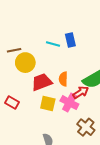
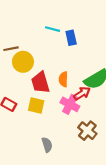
cyan line: (53, 44) -> (52, 29), moved
red trapezoid: (42, 82) -> (40, 83), turned -85
yellow square: (48, 104) -> (36, 105), moved

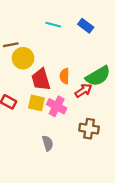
blue rectangle: (71, 38) -> (86, 26), moved, turned -40
pink cross: (70, 104) -> (57, 106), moved
brown cross: (87, 131) -> (89, 129), turned -30

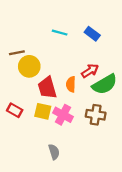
red arrow: (83, 91) -> (90, 71), moved
brown cross: (89, 129) -> (96, 115), moved

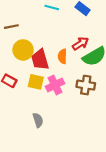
yellow circle: (29, 66) -> (23, 50), moved
pink cross: (63, 115) -> (55, 85), turned 36
gray semicircle: (54, 152) -> (38, 120), moved

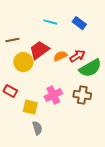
orange semicircle: (62, 56) -> (60, 56), moved, turned 64
red trapezoid: (40, 60) -> (39, 50), moved, turned 70
yellow square: (36, 82) -> (30, 107), moved

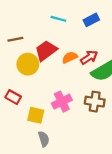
blue rectangle: (79, 23) -> (91, 20), turned -64

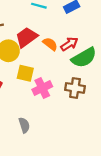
orange semicircle: (70, 57) -> (50, 44), turned 63
yellow square: (36, 115) -> (25, 73), moved

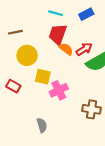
red trapezoid: (26, 37) -> (58, 34), moved, turned -35
brown cross: (75, 88) -> (92, 109), moved

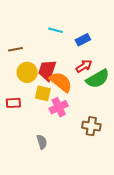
blue rectangle: (86, 14) -> (83, 40), moved
red trapezoid: (58, 34) -> (47, 70), moved
orange semicircle: (66, 49) -> (61, 82), moved, size x1.6
red rectangle: (13, 86) -> (13, 103), turned -32

